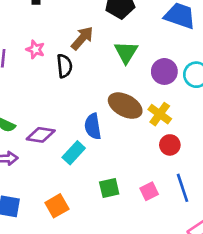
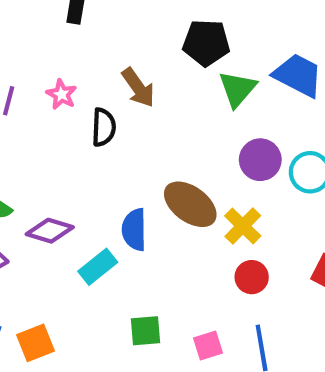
brown arrow: (82, 38) -> (138, 88), turned 95
green triangle: (126, 52) -> (237, 89), moved
orange square: (57, 206) -> (36, 343), moved

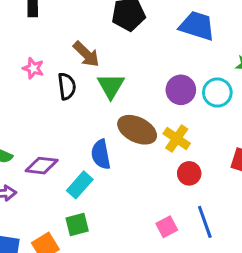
green triangle: (237, 89) -> (111, 86), moved
green square: (146, 331) -> (77, 225), moved

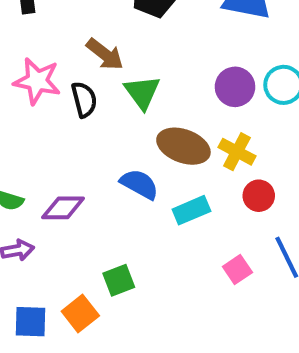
pink star: (33, 68) -> (37, 81), size x1.6
blue semicircle: (101, 154) -> (139, 184), turned 136
cyan rectangle: (80, 185) -> (191, 210), moved, turned 32

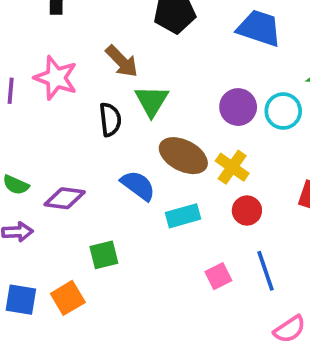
black semicircle: (84, 100) -> (110, 120), moved
green square: (119, 280) -> (104, 255), moved

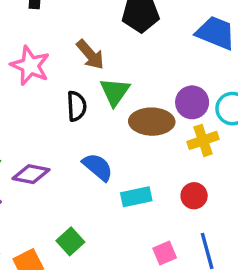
brown ellipse: (183, 156) -> (152, 122), moved, turned -30
yellow cross: (232, 167) -> (203, 140), moved, turned 32
green square: (104, 255) -> (70, 241), moved, turned -32

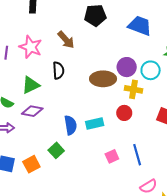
green triangle: (115, 92) -> (31, 85), moved, turned 30
yellow cross: (203, 140) -> (133, 89), turned 30
blue semicircle: (98, 167) -> (71, 125), moved, turned 42
red circle: (194, 196) -> (124, 113), moved

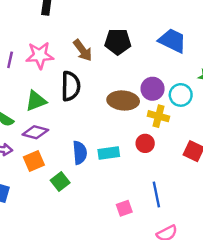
black pentagon: (95, 15) -> (118, 42), moved
pink star: (31, 47) -> (40, 55), turned -30
black semicircle: (58, 70) -> (71, 86), size x1.4
pink square: (112, 156) -> (124, 208), moved
orange square: (31, 164) -> (34, 161), moved

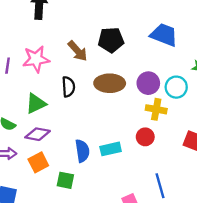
black semicircle: (71, 86) -> (68, 87), size x0.7
brown ellipse: (123, 100) -> (110, 83), moved
green square: (60, 181) -> (65, 180), turned -36

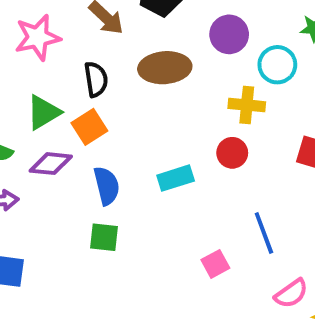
purple circle: (148, 83) -> (229, 34), moved
blue semicircle: (82, 151) -> (107, 186), moved
orange square: (38, 162) -> (89, 127), moved

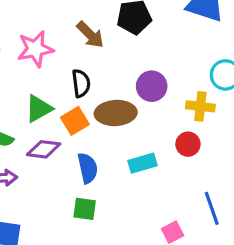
purple circle: (229, 34) -> (152, 86), moved
brown ellipse: (165, 68) -> (116, 113), moved

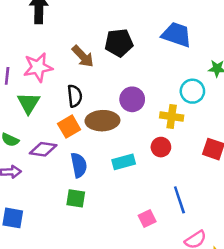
green triangle: (39, 109) -> (28, 103), moved, turned -30

